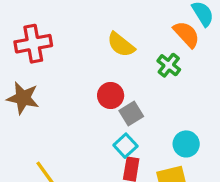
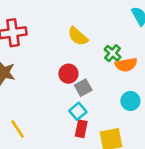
orange semicircle: (186, 34) -> (126, 65), moved, turned 120
cyan circle: (186, 144) -> (130, 101), moved

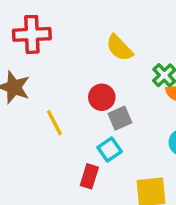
yellow line: (18, 129) -> (54, 123), moved
red rectangle: (81, 129) -> (89, 176), moved

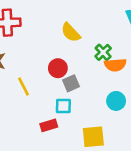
cyan square: (110, 150) -> (63, 106), turned 35
red rectangle: (89, 176) -> (49, 125), turned 56

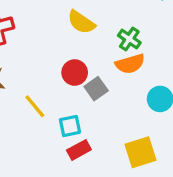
orange semicircle: (115, 65) -> (130, 64), moved
cyan square: (63, 106) -> (70, 126), moved

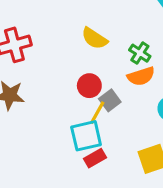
yellow line: (35, 106) -> (97, 113), moved, turned 70
cyan square: (70, 126) -> (86, 136), size x1.5

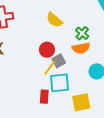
cyan square: (86, 136) -> (59, 83), moved
red rectangle: (95, 158) -> (44, 97), turned -64

